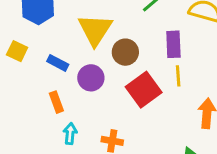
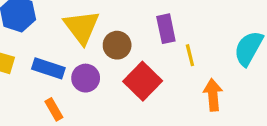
blue rectangle: (58, 63) -> (48, 68), size x1.4
yellow line: (178, 76) -> (190, 55), moved

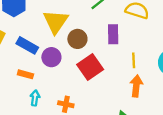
yellow line: (190, 55) -> (134, 60), moved
orange rectangle: (54, 109) -> (25, 74), turned -56

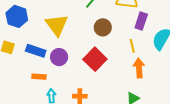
purple rectangle: (113, 34) -> (141, 21), moved, turned 30
brown circle: (77, 39) -> (103, 27), moved

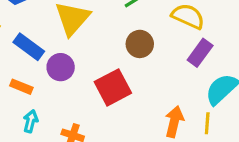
yellow line: (132, 46) -> (207, 123), moved

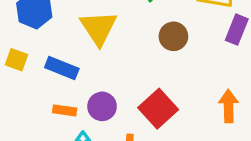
purple circle: (61, 67) -> (102, 106), moved
red square: (113, 87) -> (158, 109), moved

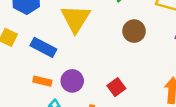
red square: (158, 109) -> (116, 87), size x0.6

